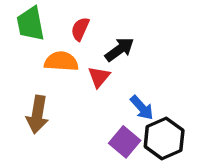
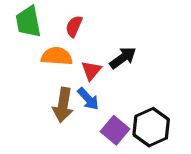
black arrow: (120, 49) -> (123, 58), moved
blue arrow: (142, 108) -> (88, 99), moved
brown arrow: (37, 115) -> (63, 105), moved

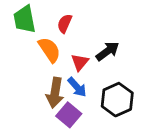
orange semicircle: (57, 56) -> (49, 50), turned 52
black hexagon: (151, 127) -> (117, 100), moved
purple square: (115, 130) -> (69, 115), moved

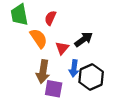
blue arrow: (77, 87) -> (74, 68), moved, turned 49
purple square: (69, 115) -> (54, 89), turned -30

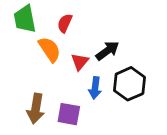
brown arrow: (43, 72) -> (36, 109), moved
black hexagon: (91, 77) -> (129, 84), moved

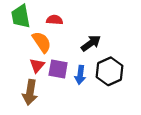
red semicircle: (65, 23) -> (55, 20), turned 70
red triangle: (80, 62) -> (37, 65), moved
purple square: (69, 114) -> (58, 69), moved

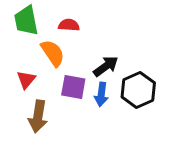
black arrow: (91, 43) -> (106, 66), moved
red triangle: (37, 65) -> (26, 80), moved

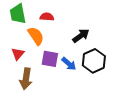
black arrow: (106, 66) -> (81, 36), moved
blue arrow: (101, 94) -> (69, 64), turned -56

